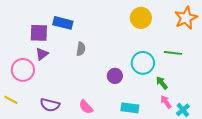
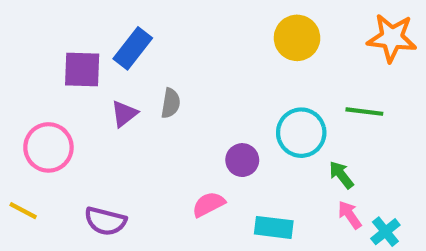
orange star: (186, 18) -> (392, 38), turned 30
blue rectangle: (63, 23) -> (133, 48), turned -66
purple triangle: (42, 54) -> (124, 114), moved
pink semicircle: (86, 107) -> (209, 204), moved, turned 105

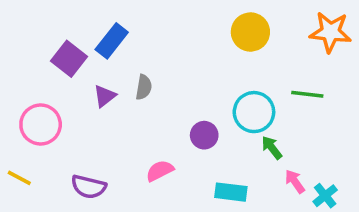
purple square: (82, 69) -> (69, 59), turned 36
green arrow: (341, 175) -> (272, 148), moved
pink semicircle: (209, 204) -> (160, 171), moved

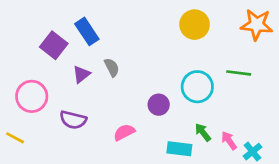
blue rectangle: (112, 41) -> (87, 31), turned -72
gray semicircle: (144, 87) -> (112, 67), turned -36
green arrow: (272, 148) -> (203, 132), moved
purple semicircle: (89, 187) -> (73, 120), moved

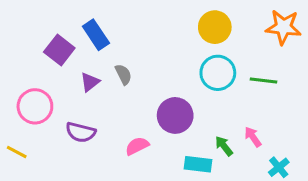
cyan circle: (197, 87) -> (218, 73), moved
purple circle: (159, 105) -> (175, 115), size x1.5
pink arrow: (229, 141) -> (253, 137), moved

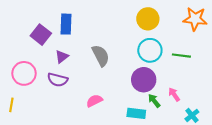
blue rectangle: (96, 35) -> (66, 24), turned 36
gray semicircle: (123, 74) -> (101, 56), moved, size x1.5
purple circle: (175, 115) -> (144, 80), moved
purple semicircle: (81, 132) -> (58, 80), moved
yellow line: (17, 152) -> (11, 105), turned 72

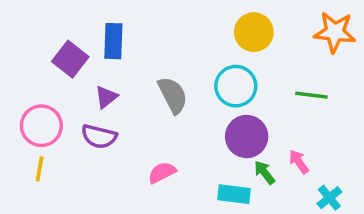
cyan circle: (150, 50) -> (236, 86), moved
yellow line: (11, 105) -> (40, 169), moved

